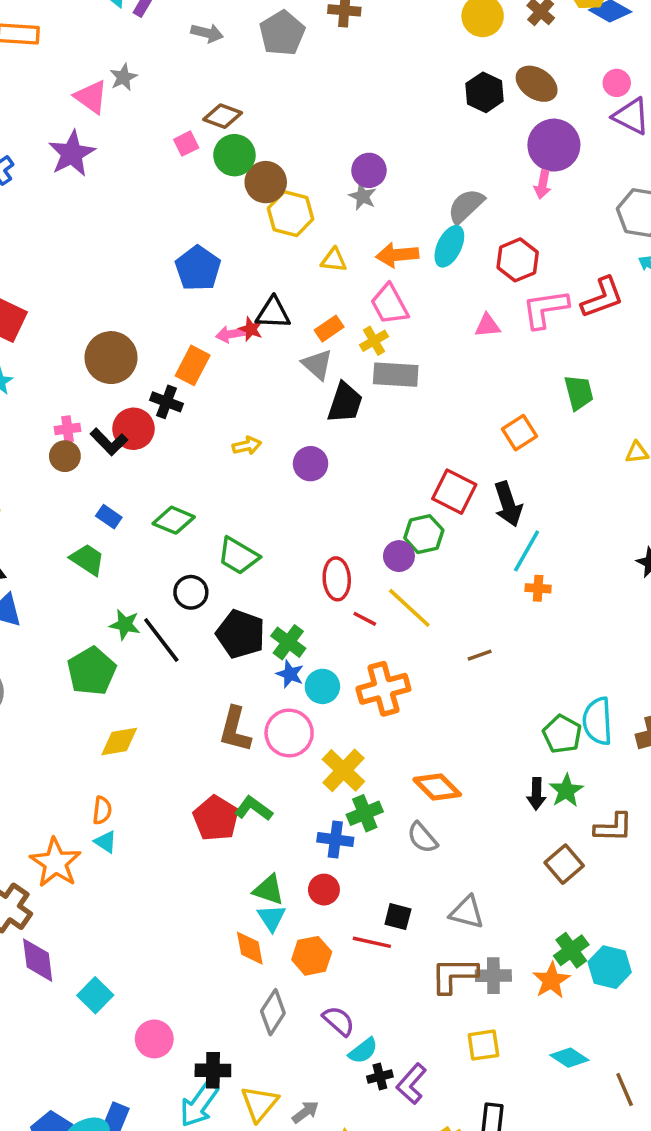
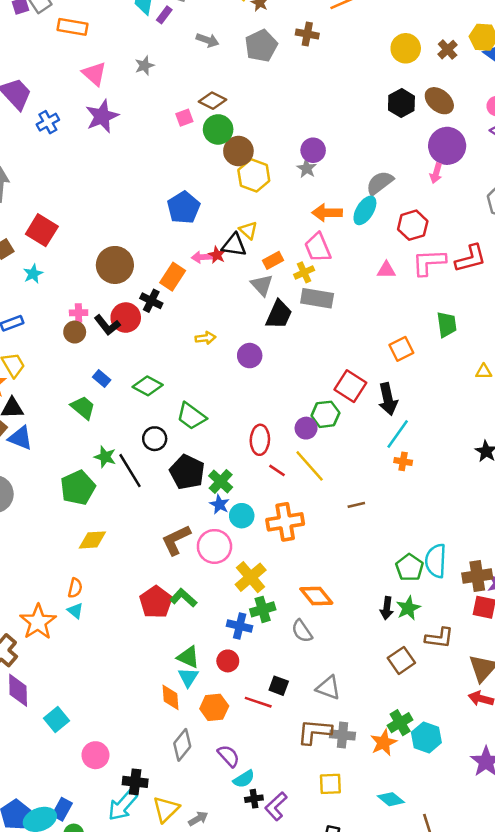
pink triangle: (91, 97) -> (94, 74), moved
yellow triangle: (334, 260) -> (248, 230), moved, turned 30
brown L-shape: (235, 729) -> (176, 540), turned 44

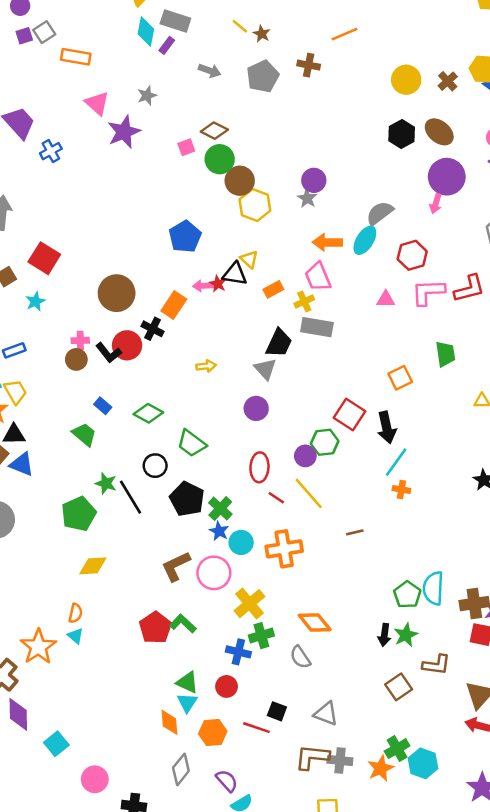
purple star: (102, 116) -> (124, 132), moved
gray triangle: (262, 285) -> (265, 369), moved
purple circle: (250, 356) -> (256, 408), moved

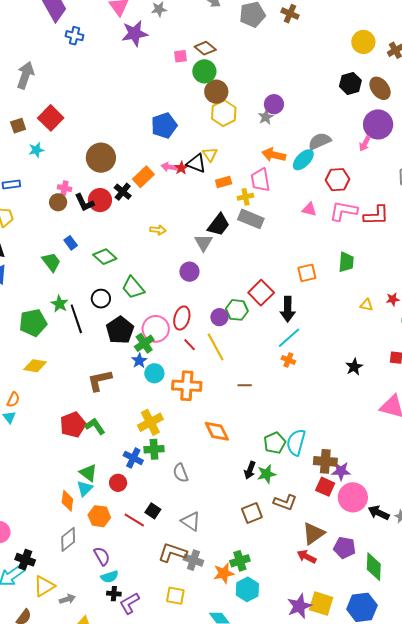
blue cross: (51, 151) -> (74, 36), turned 30
pink circle: (214, 573) -> (156, 329), moved
orange diamond: (315, 623) -> (217, 431), moved
cyan hexagon: (423, 763) -> (247, 589), moved

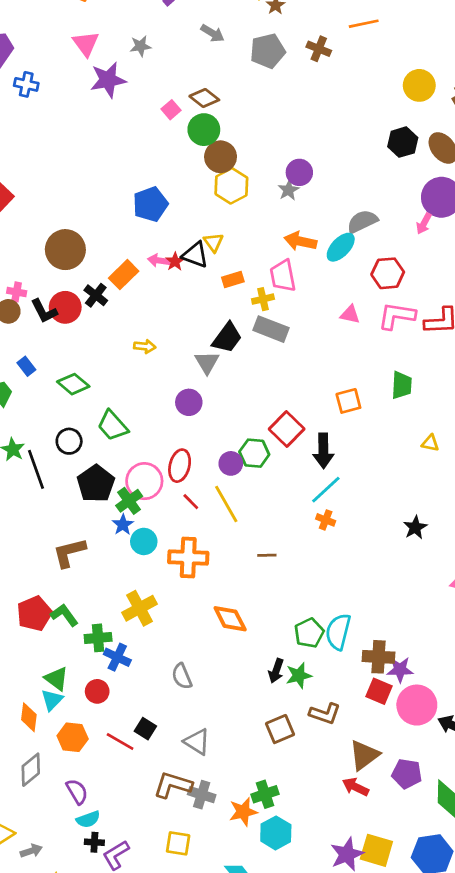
pink square: (181, 56) -> (171, 110), turned -32
green cross: (154, 449) -> (98, 638), moved

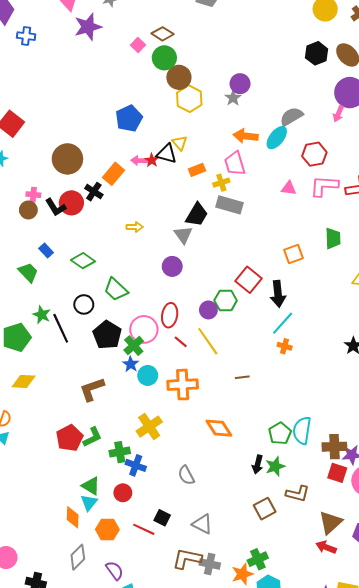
green L-shape: (64, 615) -> (92, 437), turned 105

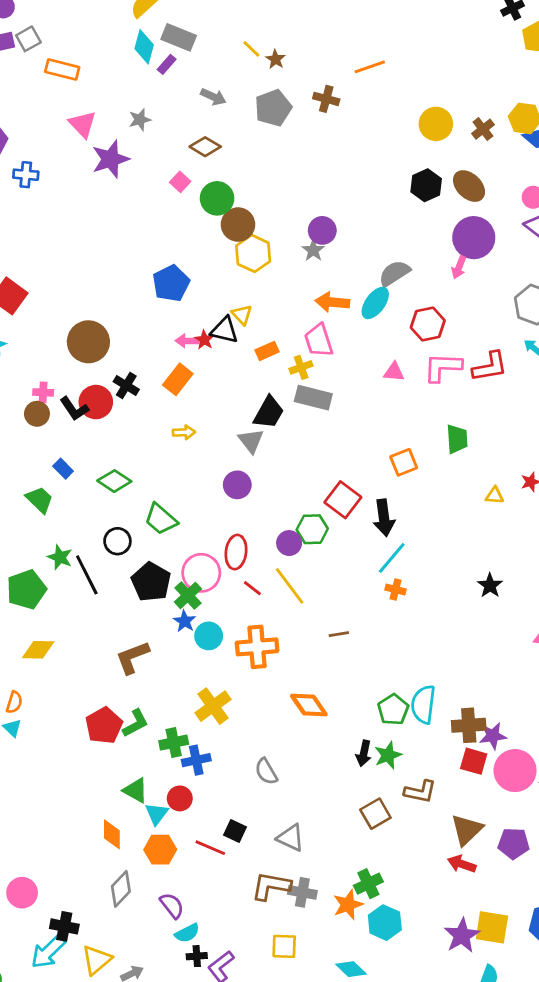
brown diamond: (163, 34) -> (205, 147), moved
orange rectangle: (114, 174) -> (178, 379), moved
blue cross: (136, 465) -> (196, 760), turned -30
cyan triangle: (89, 502) -> (157, 814), moved

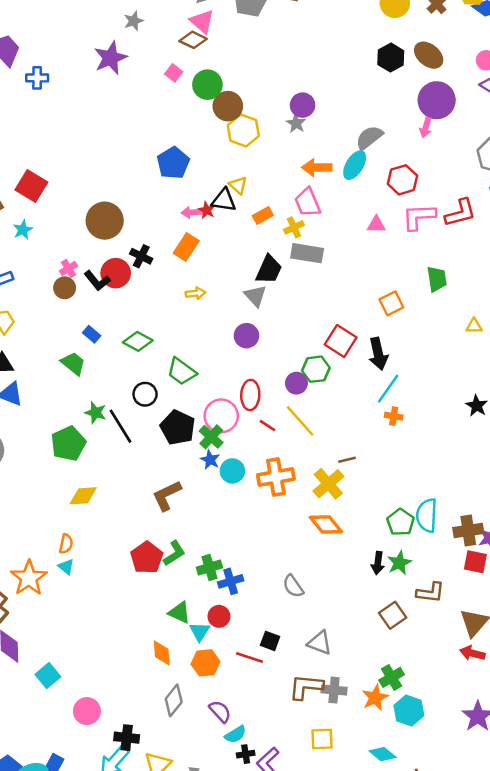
pink triangle: (83, 124) -> (202, 22), moved
pink cross: (43, 392) -> (68, 269), turned -30
yellow cross: (213, 706) -> (328, 484), moved

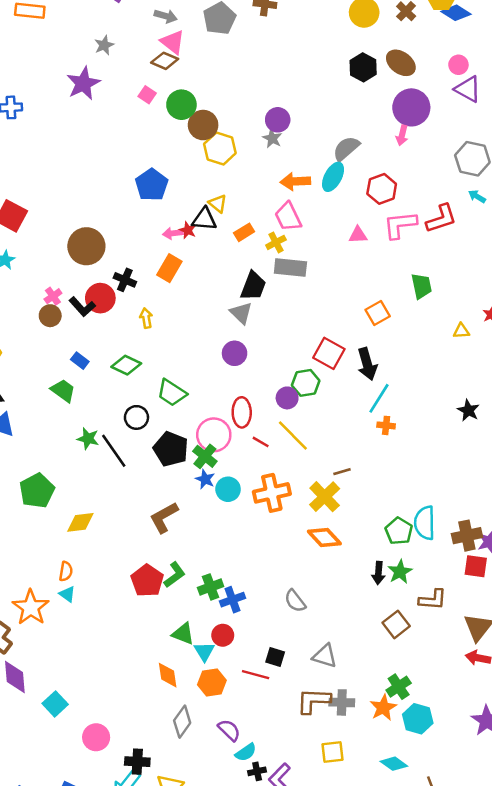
yellow arrow: (196, 293) -> (146, 318), moved, turned -90
green pentagon: (68, 444) -> (37, 491), moved

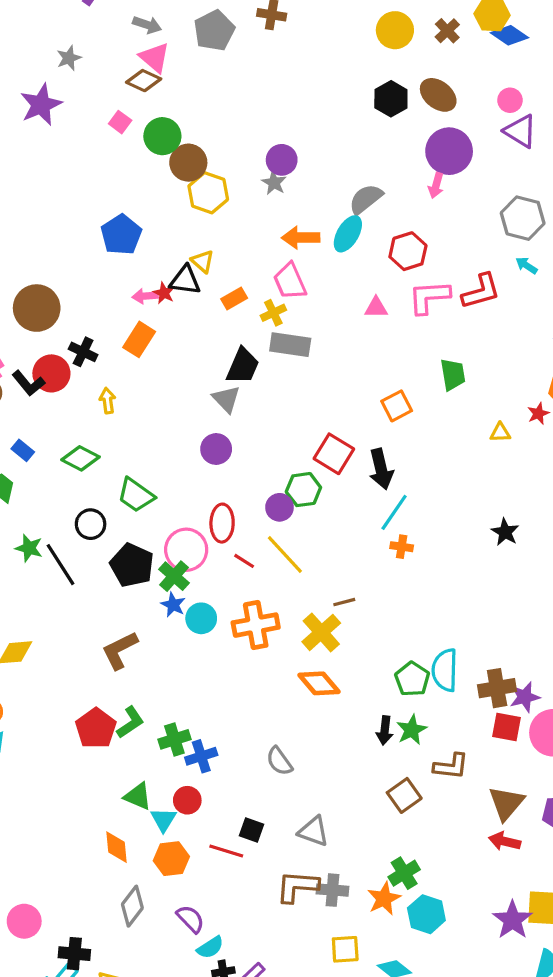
yellow square: (333, 752) -> (345, 949), moved

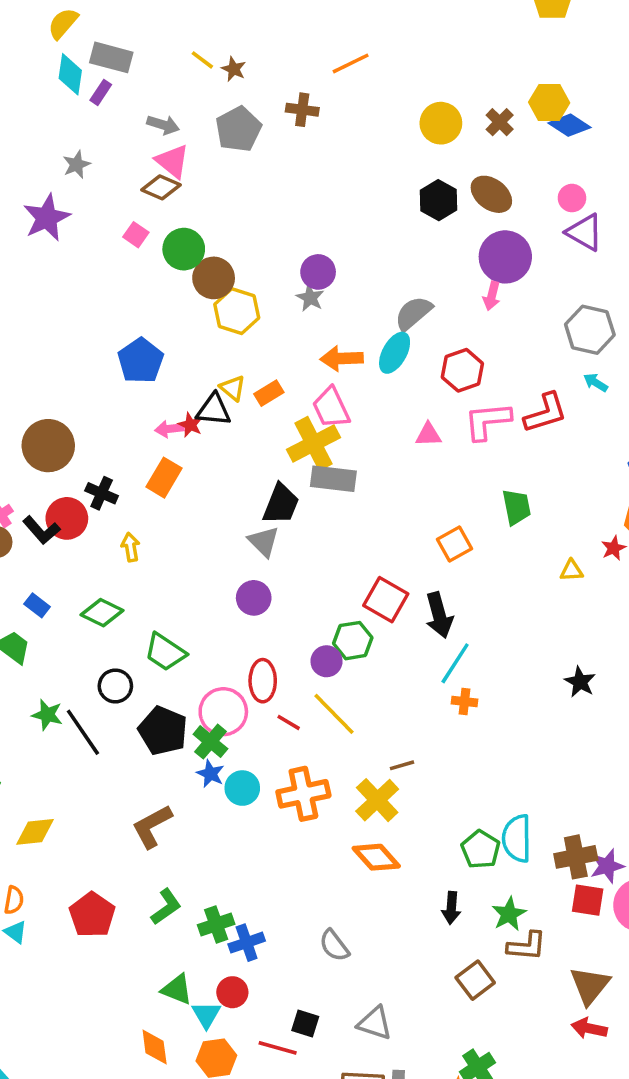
orange rectangle: (234, 298) -> (269, 393), moved
yellow cross: (273, 313) -> (314, 443), size x1.8
red pentagon: (96, 728) -> (92, 915), moved
green star: (412, 730) -> (509, 914), moved

